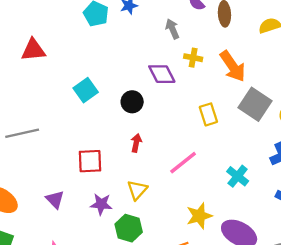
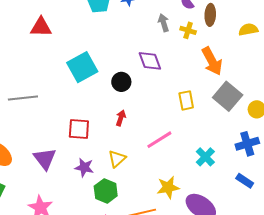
yellow cross: (193, 58) -> (188, 30), moved
cyan square: (86, 90) -> (82, 67), size x1.4
purple triangle: (55, 199) -> (45, 159), size x1.4

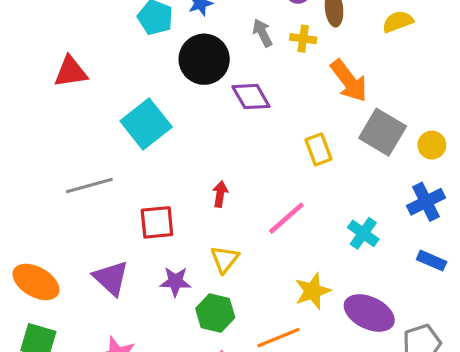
black circle: (121, 82) -> (204, 59), moved, size x1.6
gray line: (23, 98) -> (89, 185), moved

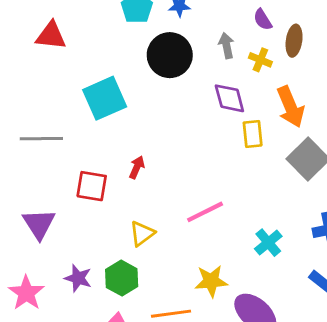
purple diamond: (251, 96) -> (229, 98), moved
yellow rectangle: (318, 149) -> (253, 134), moved
red arrow: (220, 194) -> (137, 167), moved
purple star: (175, 282) -> (78, 278), moved

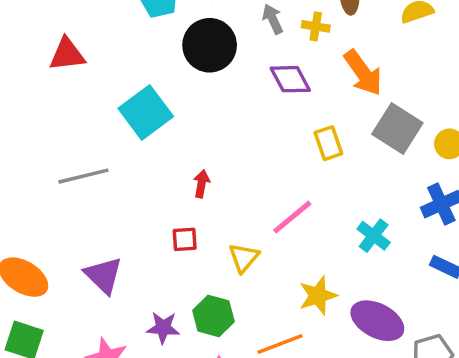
yellow rectangle: (253, 134) -> (328, 143), moved
red square: (92, 186) -> (185, 239), moved, size x0.7
yellow triangle: (142, 233) -> (244, 258), moved

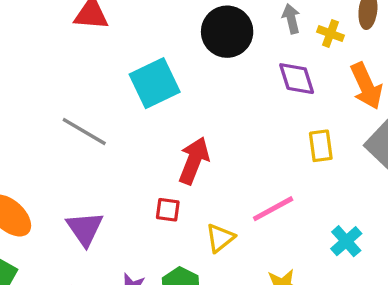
gray line: (83, 176) -> (84, 132), turned 33
red arrow: (202, 184) -> (194, 161), size x1.8

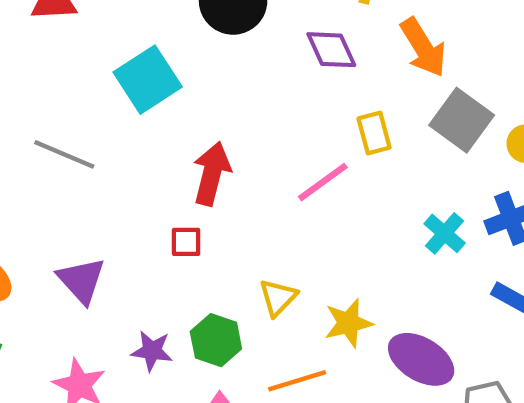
pink line: (273, 209) -> (323, 182), moved
yellow triangle: (220, 238) -> (278, 297), moved
cyan cross: (346, 241) -> (445, 233), moved

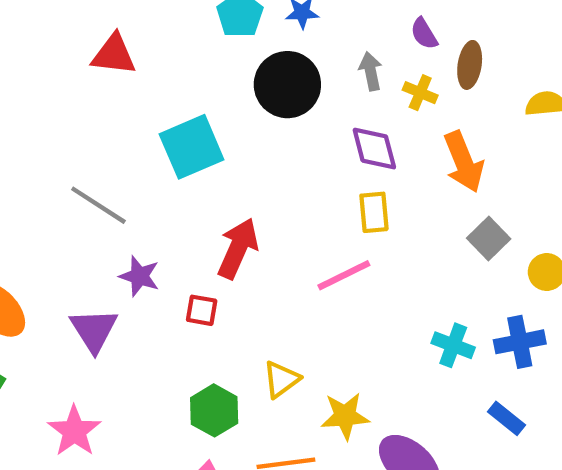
gray square: (462, 120) -> (489, 239), size x0.7
yellow rectangle: (374, 133) -> (374, 212), moved
cyan cross: (445, 233) -> (453, 345), turned -30
purple star: (152, 351) -> (139, 276), moved

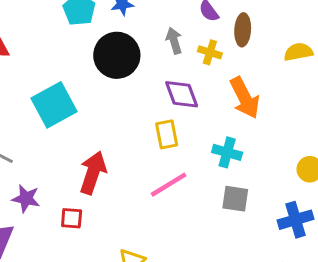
yellow rectangle: (374, 212) -> (167, 134), moved
gray square: (489, 239) -> (235, 199), moved, turned -32
cyan cross: (453, 345) -> (227, 152), moved

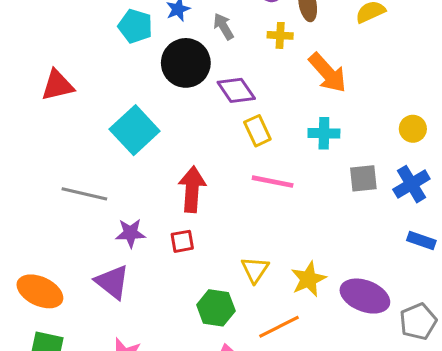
gray arrow: (174, 41) -> (223, 26), moved
purple diamond: (182, 94) -> (236, 90), moved
pink line: (169, 185) -> (273, 182), turned 57
gray square: (235, 199) -> (363, 178), moved

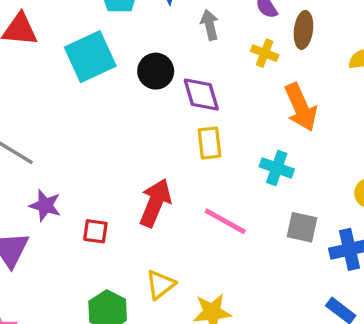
black circle: (186, 63) -> (156, 71), moved, size x0.7
cyan square: (135, 130) -> (90, 57), moved
pink line: (273, 182) -> (225, 221), moved
red arrow: (192, 189) -> (155, 203), moved

